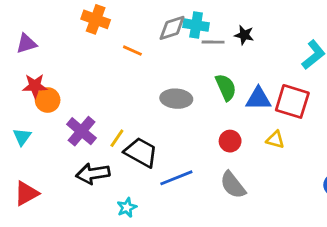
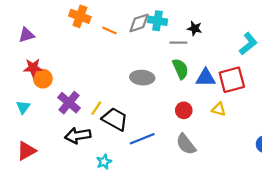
gray line: (213, 42) -> (178, 43), moved
orange line: (132, 51) -> (109, 31), moved
red square: (292, 101) -> (232, 80), turned -32

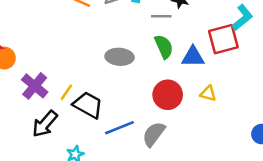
red square: (232, 80) -> (223, 39), moved
red circle: (184, 110) -> (168, 95), size x1.5
black arrow: (78, 135) -> (45, 124), turned -40
gray semicircle: (186, 144) -> (154, 134), moved, turned 75

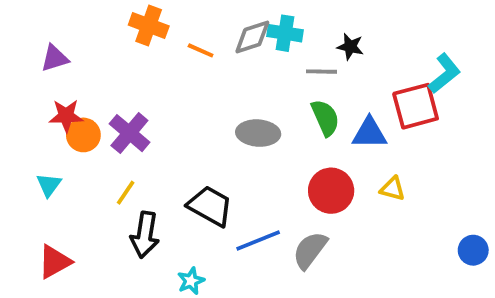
purple cross: (35, 86) -> (129, 133), moved
yellow line: (66, 92) -> (126, 193), moved
black arrow: (45, 124) -> (145, 235), turned -32

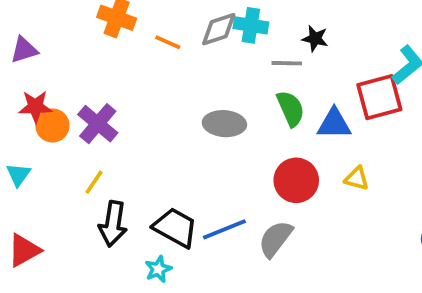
black trapezoid: (210, 206) -> (175, 228), moved

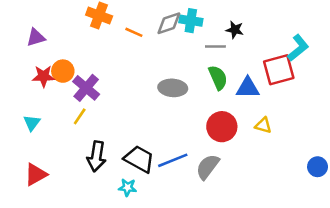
orange circle: (52, 126) -> (63, 71), moved
yellow line: (94, 182) -> (80, 116), moved
cyan star: (158, 269) -> (127, 187), turned 30

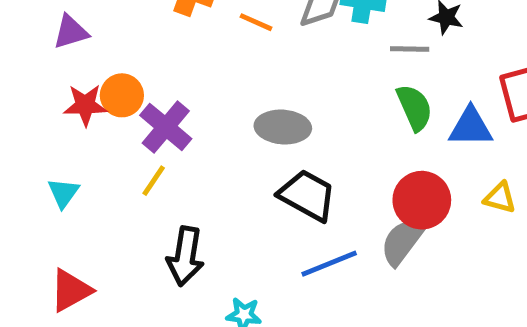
gray ellipse: (173, 88) -> (283, 127), moved
black trapezoid: (139, 159) -> (307, 195), moved
gray semicircle: (208, 167) -> (402, 242), moved

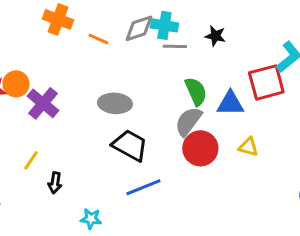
gray line: (410, 49) -> (175, 46), moved
yellow line: (154, 181) -> (31, 160), moved
gray semicircle: (402, 242) -> (188, 121), moved
black arrow: (185, 256) -> (55, 183), size x0.6

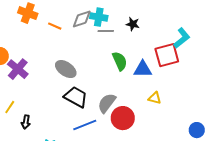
gray ellipse: (115, 103) -> (66, 69), turned 30
gray semicircle: (188, 121) -> (107, 103), moved
red circle: (200, 148) -> (123, 118), moved

